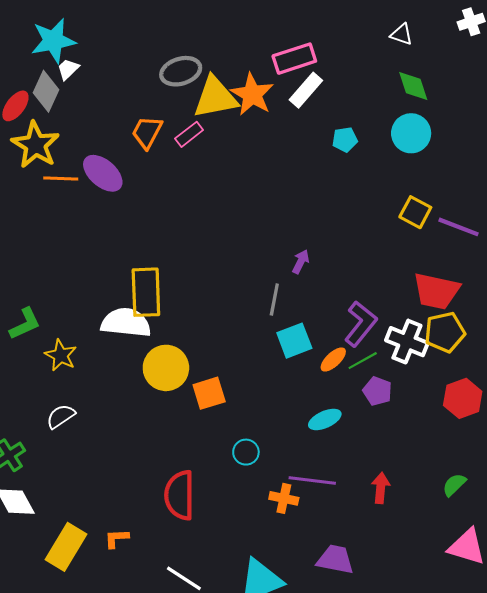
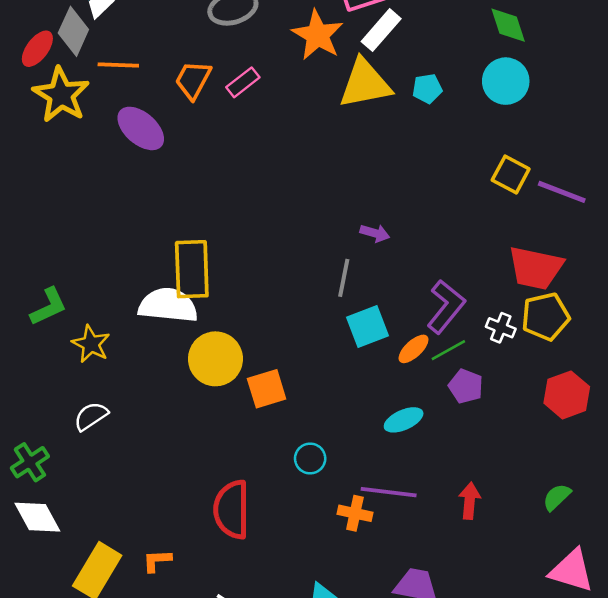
yellow triangle: (215, 98) -> (365, 84), moved
orange line: (61, 179) -> (118, 65), moved
purple arrow: (301, 262) -> (375, 233), turned 80
white cross: (407, 342) -> (501, 328), size x0.6

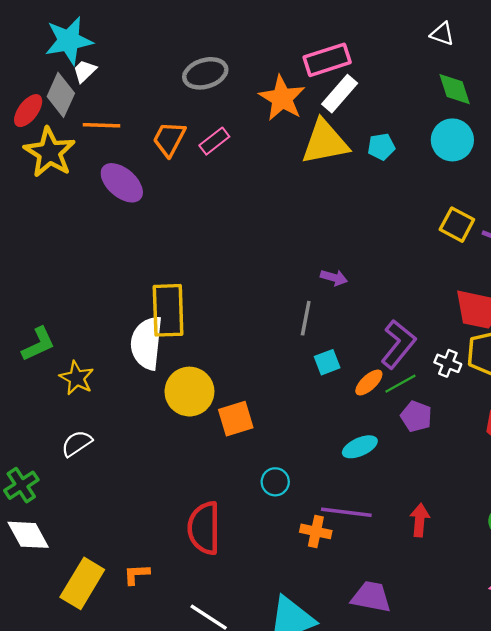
white semicircle: (168, 305) -> (147, 343), turned -90
cyan square: (367, 326) -> (327, 362), size x0.7

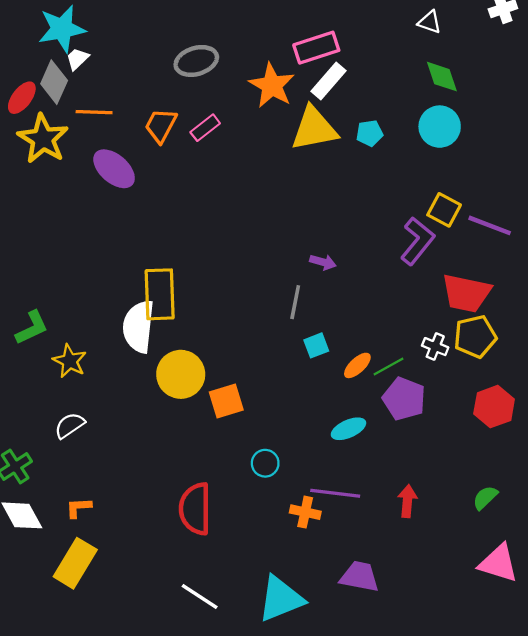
purple L-shape: (398, 344) -> (417, 241), moved
purple pentagon: (416, 416) -> (404, 399), size x1.4
orange L-shape: (136, 574) -> (79, 508), moved

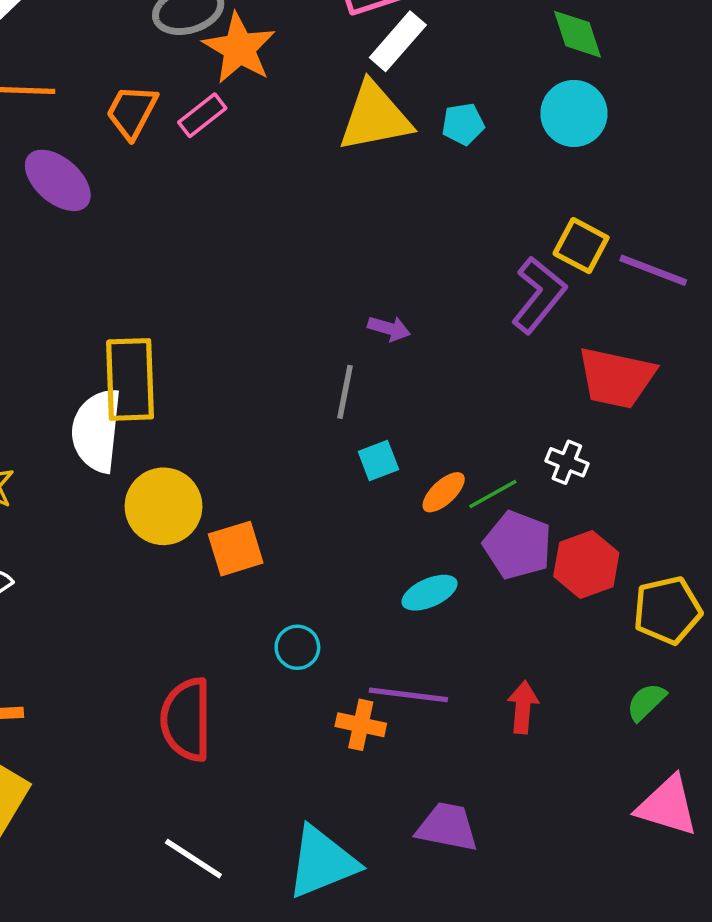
orange star: (272, 85) -> (239, 48), moved
yellow pentagon: (475, 337) -> (667, 610), moved
red hexagon: (494, 407) -> (586, 564), moved

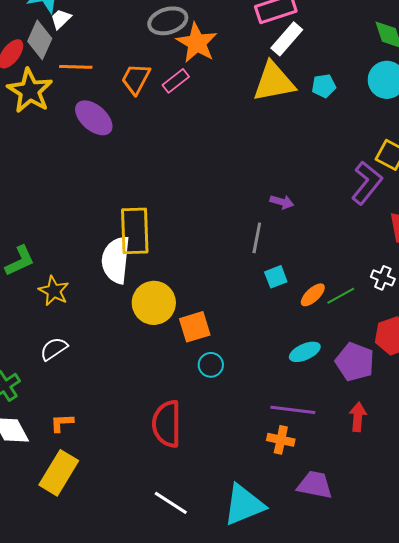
purple pentagon: (518, 545) -> (355, 362), moved
cyan circle: (297, 647) -> (211, 365), moved
orange cross: (361, 725) -> (281, 440), moved

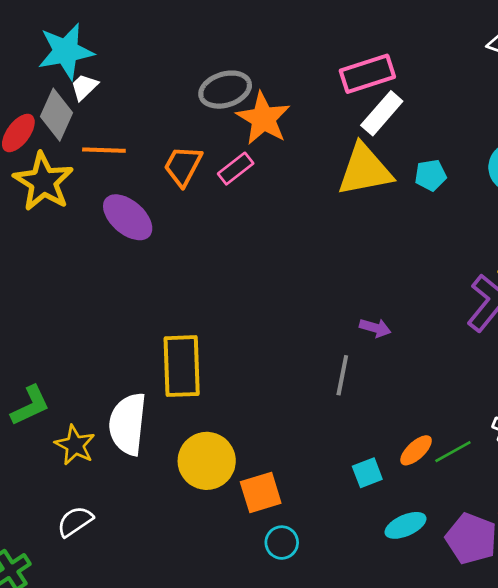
white semicircle: (116, 260) -> (128, 424), moved
cyan square: (276, 277) -> (367, 473), moved

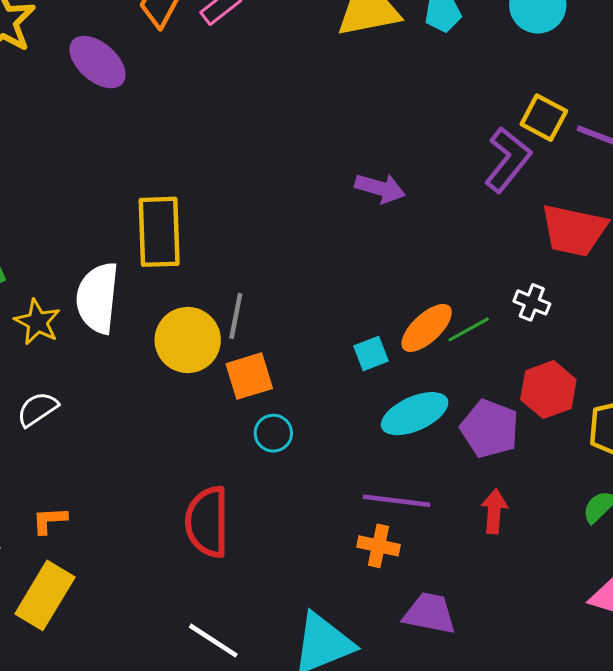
purple arrow: (375, 328) -> (380, 188), size x1.4
gray line: (342, 375) -> (236, 316), moved
orange ellipse: (416, 450) -> (427, 328), size x1.4
cyan ellipse: (406, 525) -> (415, 414), size x1.4

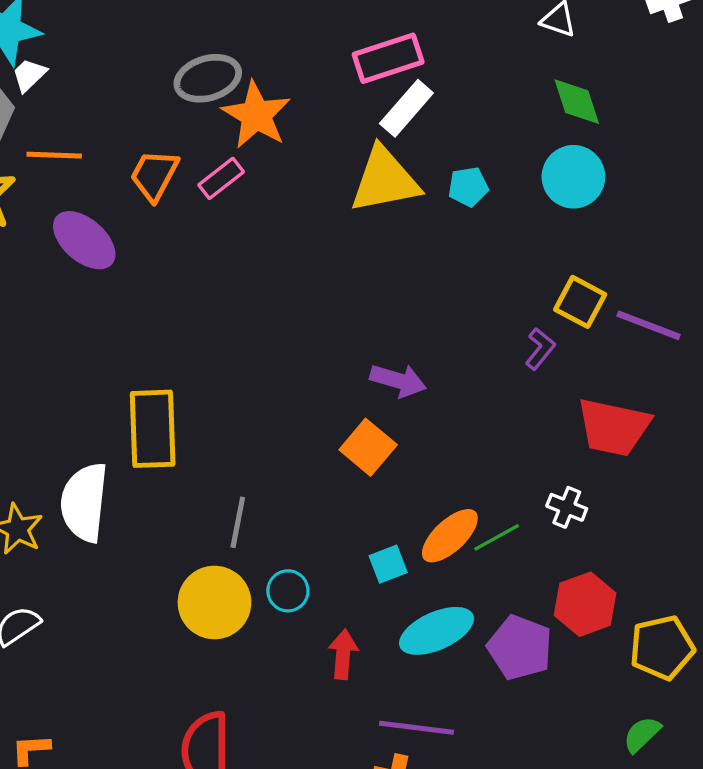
purple L-shape: (508, 160) -> (540, 349), size x0.6
yellow circle: (188, 340) -> (214, 602), moved
orange square: (249, 376) -> (368, 447), moved, turned -33
cyan circle: (273, 433) -> (288, 591), moved
red arrow: (494, 511) -> (343, 654), moved

